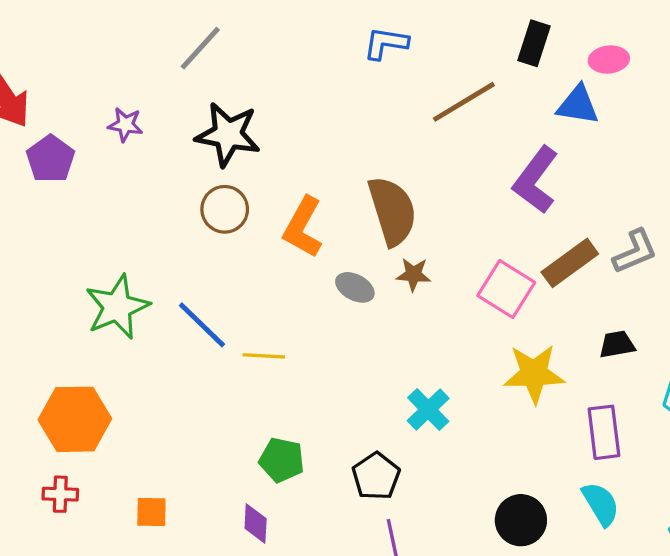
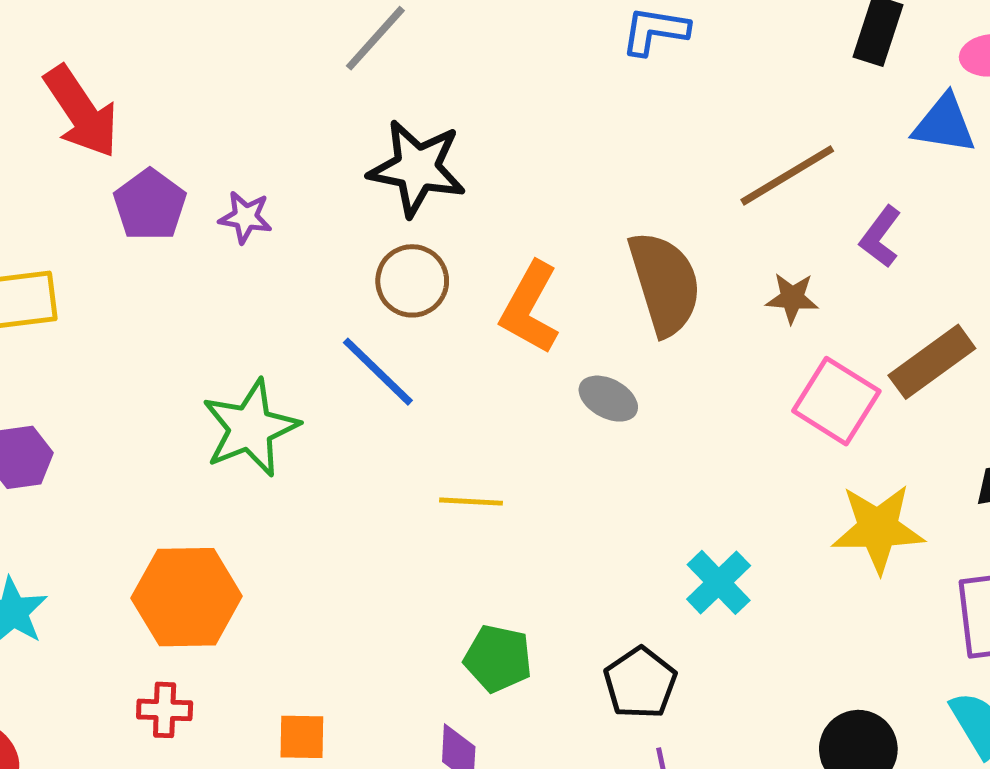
brown line: (464, 102) -> (787, 175), moved
purple star: (125, 125) -> (245, 217), moved
purple L-shape: (536, 180) -> (880, 237), size x0.6
brown star: (414, 274) -> (792, 298), moved
blue line: (202, 325) -> (378, 372), moved

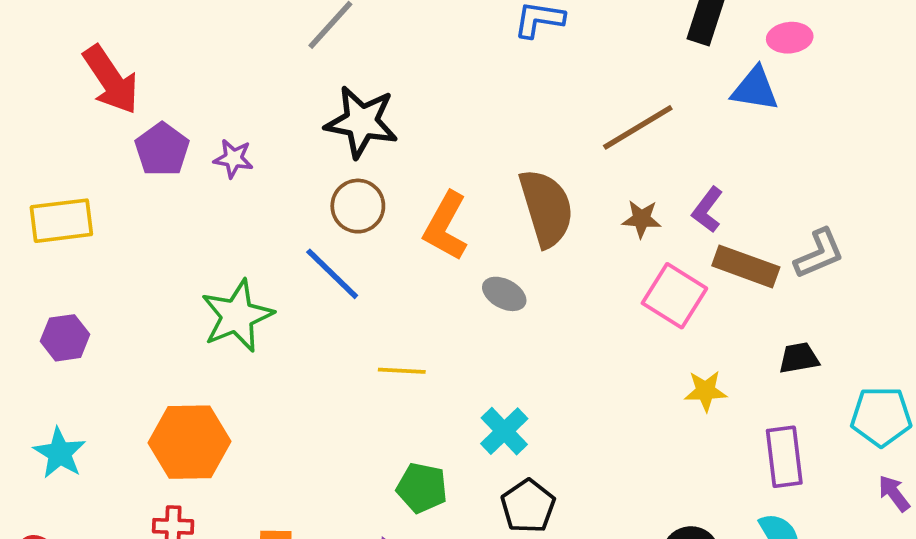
purple L-shape: (880, 237) -> (707, 210), moved
brown rectangle: (932, 362) -> (746, 266), turned 56
yellow star: (878, 529) -> (706, 391), size x0.6
cyan cross: (719, 582) -> (504, 431), moved

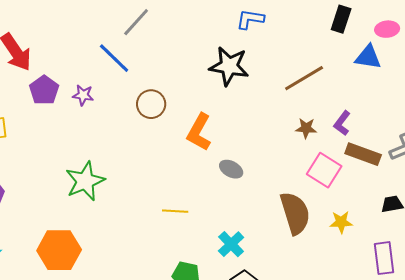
black star: (362, 122) -> (229, 66), moved
brown circle: (358, 206) -> (151, 104), moved
brown semicircle: (546, 208) -> (295, 213), moved
blue line: (332, 274) -> (114, 58), moved

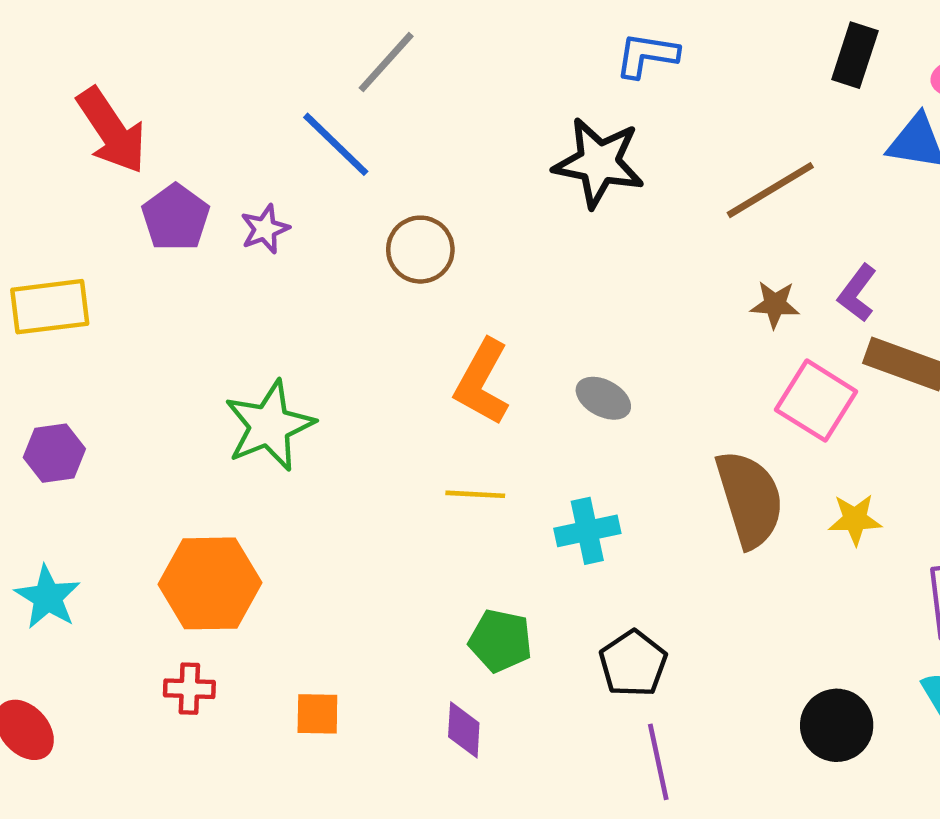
purple star: (83, 95) -> (265, 229), turned -30
orange L-shape: (199, 132) -> (482, 382), moved
cyan cross: (231, 244) -> (587, 531), moved, turned 32

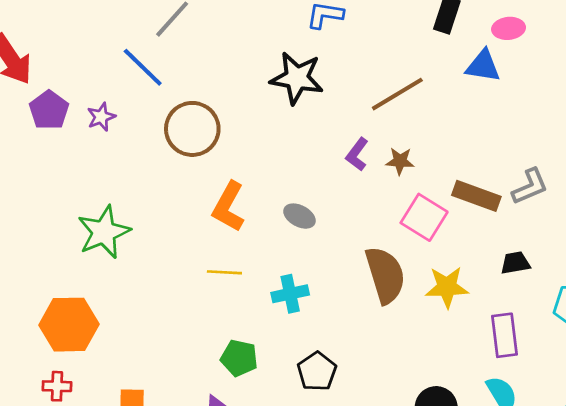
brown circle: (420, 250) -> (192, 129), size x1.4
purple L-shape: (857, 293) -> (357, 154), moved
yellow star: (855, 519) -> (447, 287), size x1.4

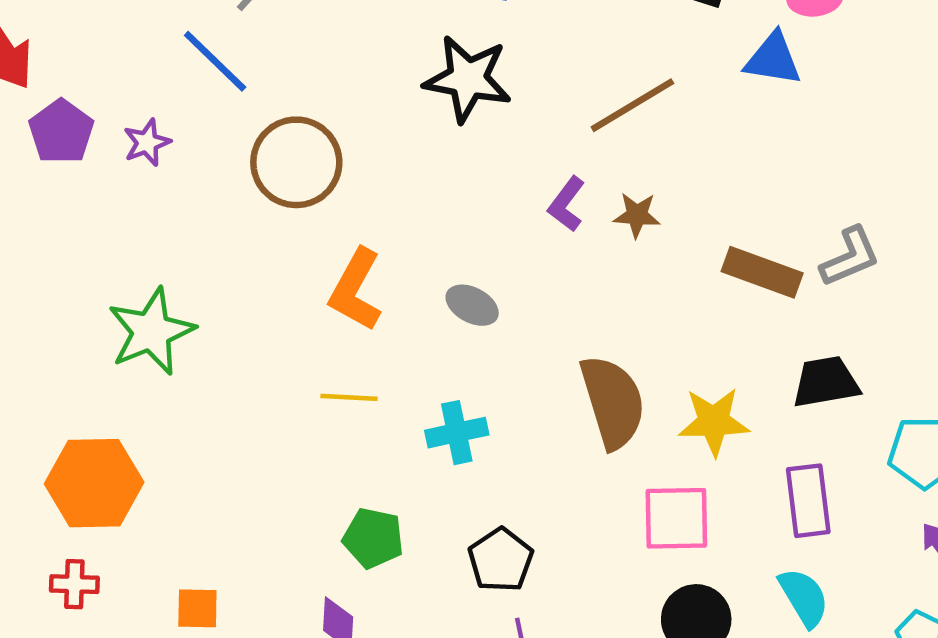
pink square: (424, 217) -> (676, 518), moved, turned -33
black trapezoid: (515, 263) -> (826, 382), size x1.4

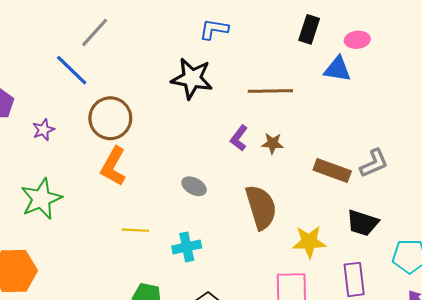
brown line: (632, 105) -> (270, 91), turned 30
purple star: (147, 143) -> (43, 130), moved
orange L-shape: (356, 290) -> (113, 166), moved
black trapezoid: (826, 382) -> (362, 223), turned -152
brown semicircle: (613, 402) -> (261, 207), moved

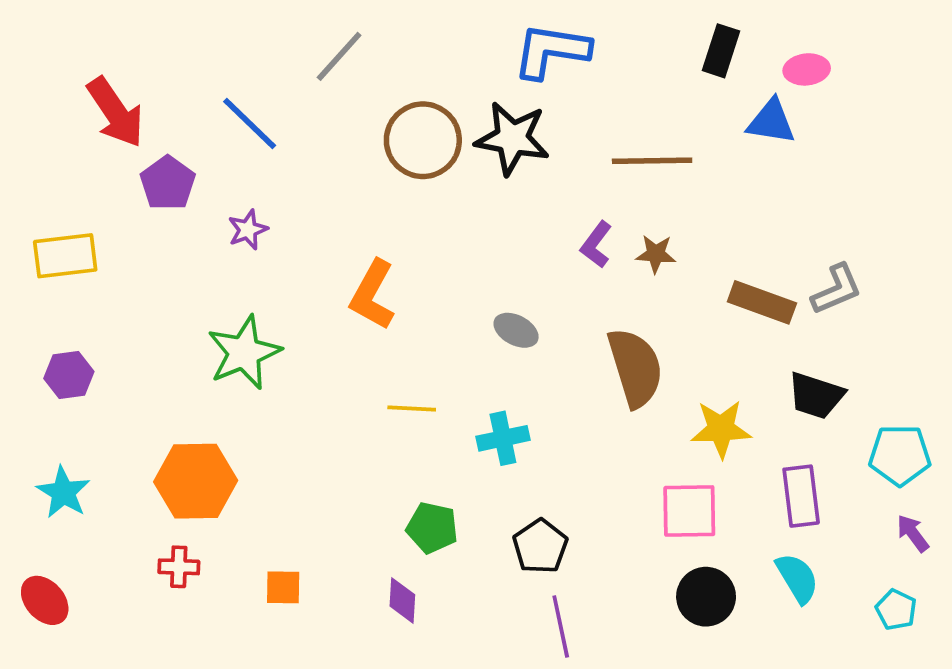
blue L-shape: (214, 29) -> (551, 51), size x1.5
blue line: (72, 70) -> (250, 123), moved
brown circle: (110, 118) -> (423, 140), moved

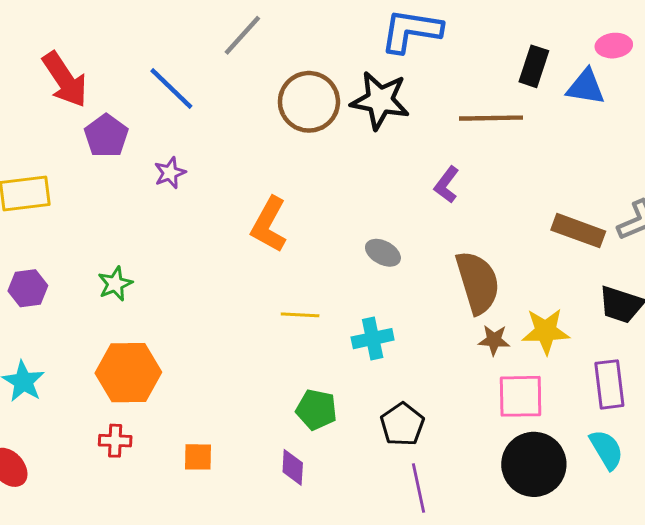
black rectangle: (721, 51) -> (534, 66), moved
brown star: (656, 254) -> (494, 340), moved
green star: (244, 353) -> (115, 284), moved, size x0.6
black circle: (706, 597) -> (534, 464), size x1.4

